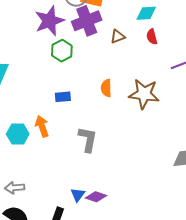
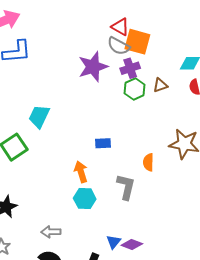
purple cross: (87, 21) -> (130, 68), size x0.7
green hexagon: (62, 51) -> (135, 89), moved
orange semicircle: (106, 88) -> (148, 162), moved
cyan hexagon: (18, 134) -> (85, 199), moved

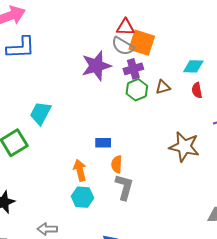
red triangle: (120, 27) -> (125, 27), turned -30
orange semicircle: (148, 162) -> (117, 164), moved

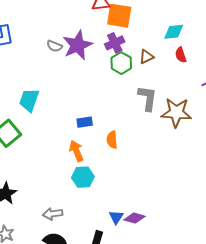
gray semicircle: (123, 46) -> (54, 46), moved, size x0.7
blue rectangle: (103, 143) -> (85, 122), moved
gray L-shape: (124, 187) -> (147, 98), moved

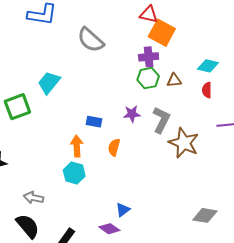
purple star: (78, 45) -> (132, 114), moved, size x0.6
gray semicircle: (54, 46) -> (91, 40), size x1.8
blue triangle: (116, 217) -> (123, 210), moved

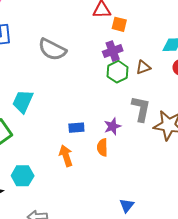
orange square: (162, 33) -> (119, 24), size x0.6
purple star: (132, 114) -> (112, 126), moved
cyan hexagon: (74, 173) -> (23, 176), moved

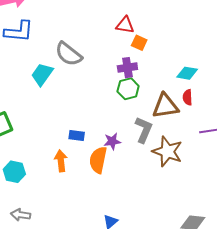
brown triangle: (143, 67) -> (165, 106), moved, size x1.8
cyan trapezoid: (23, 101) -> (42, 74), moved
orange semicircle: (102, 147) -> (98, 160), size x1.5

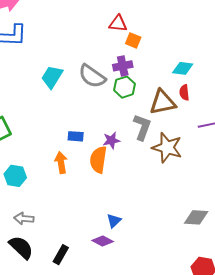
gray semicircle: (69, 54) -> (92, 76), moved
cyan trapezoid: (42, 74) -> (52, 77), moved

